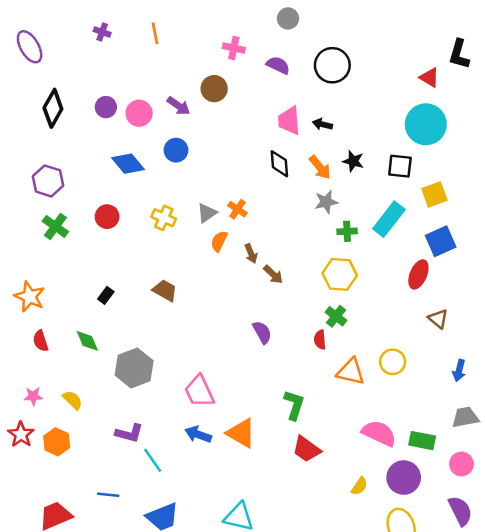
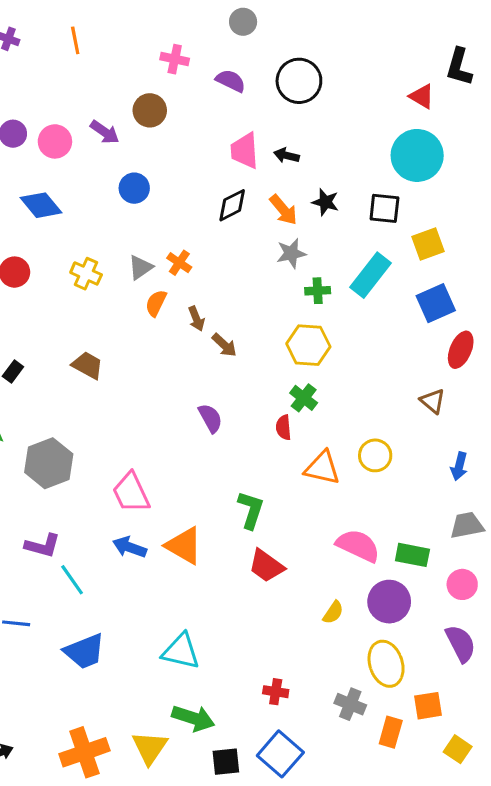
blue circle: (176, 150) -> (134, 188), moved
black diamond: (279, 164) -> (232, 205), turned 68
red ellipse: (418, 274) -> (461, 350), moved

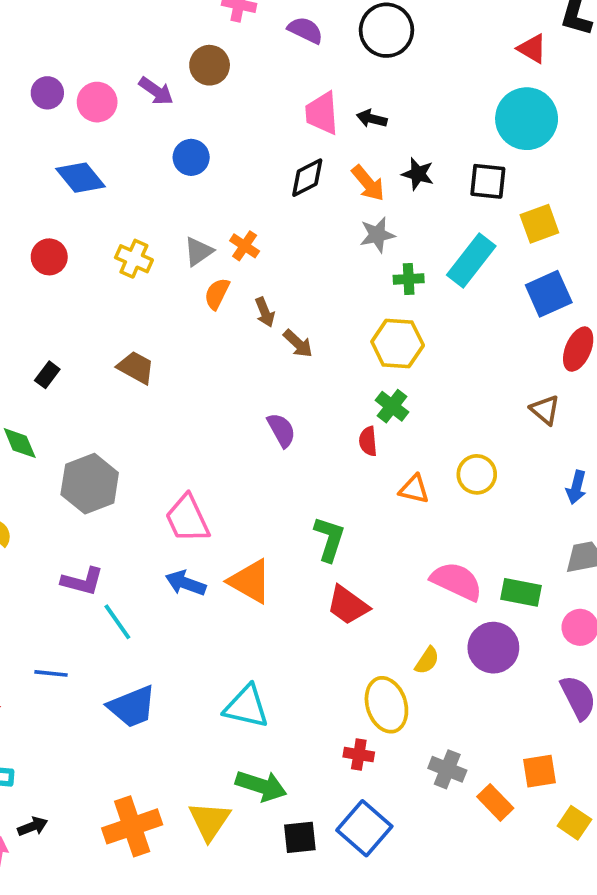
orange triangle: (322, 468) -> (414, 489), size x0.7
yellow ellipse: (386, 664) -> (386, 705), moved
orange rectangle: (391, 732) -> (495, 802), turned -60

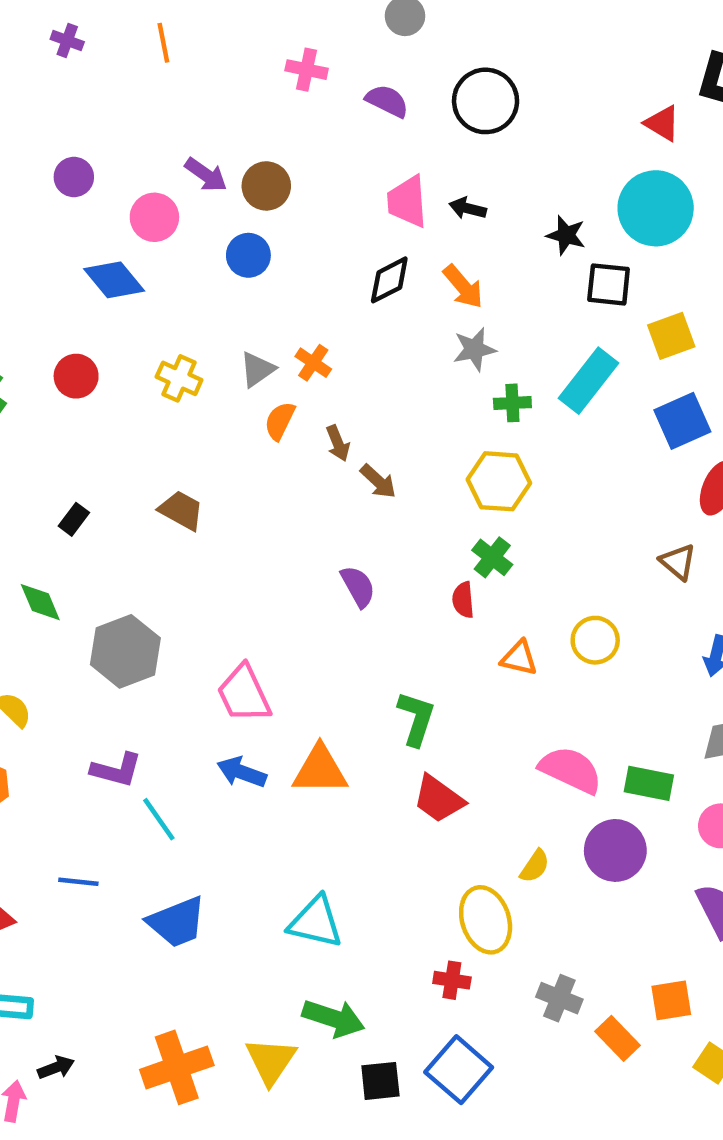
brown circle: (210, 65) -> (266, 186), moved
pink circle: (97, 102) -> (154, 217), moved
black star: (418, 174) -> (566, 235), moved
orange triangle: (250, 581) -> (320, 770), turned -30

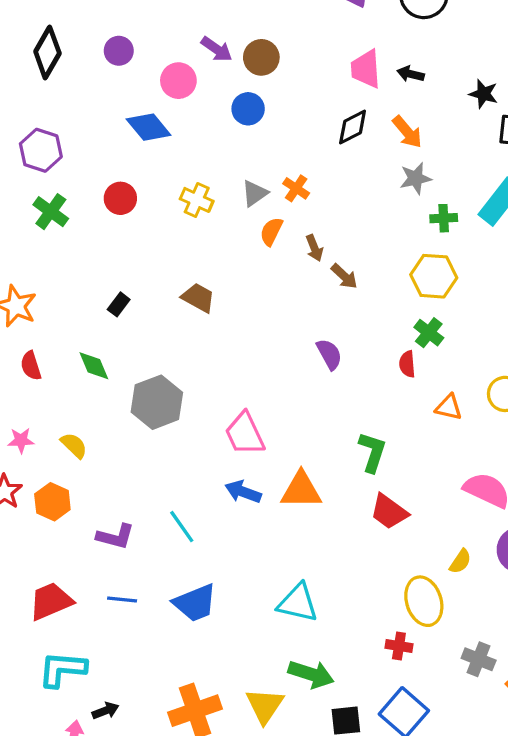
purple L-shape: (116, 770) -> (115, 537), moved
blue line: (78, 882) -> (122, 600), moved

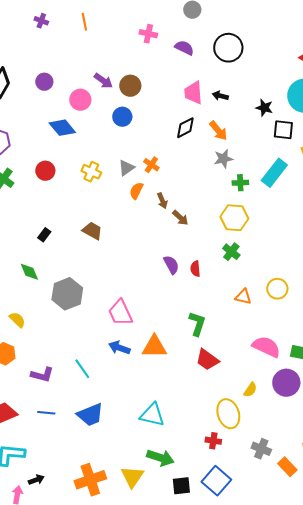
red semicircle: (407, 364) -> (195, 269), moved

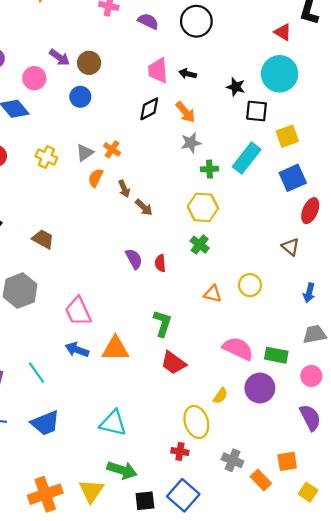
brown trapezoid: (92, 231) -> (43, 239), moved

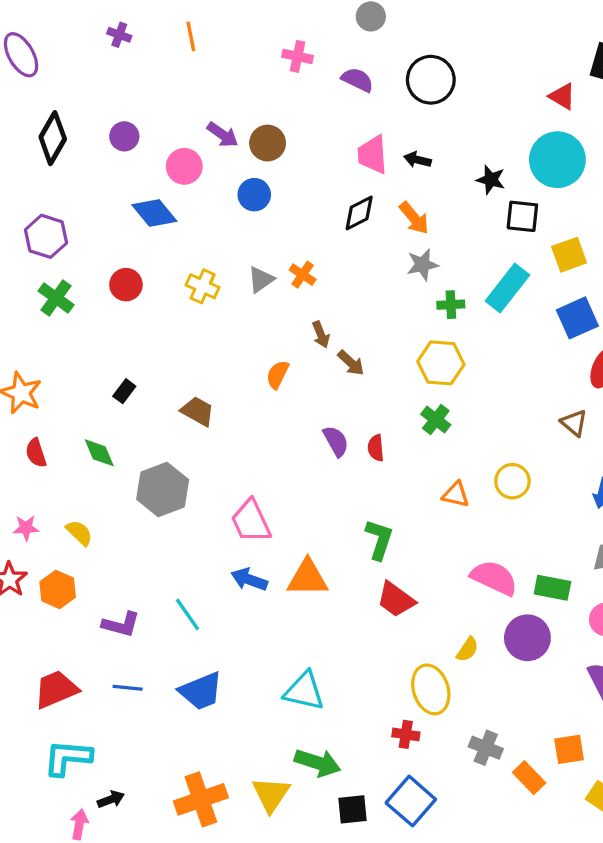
orange semicircle: (96, 178) -> (278, 375), moved

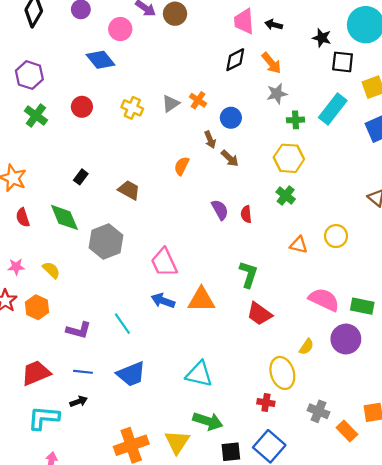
blue circle: (254, 195) -> (231, 118), moved
green diamond: (99, 453) -> (64, 217), size x1.4
black arrow: (111, 799) -> (79, 401), moved

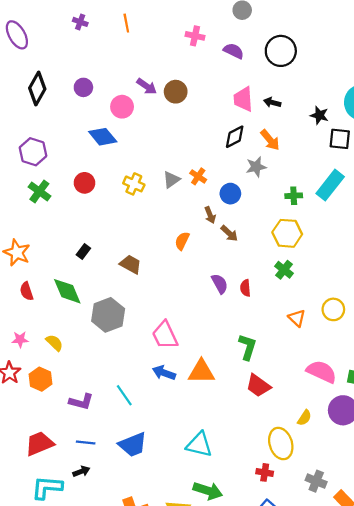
gray star: (277, 94) -> (256, 167), moved
orange triangle: (299, 245) -> (297, 318), turned 30

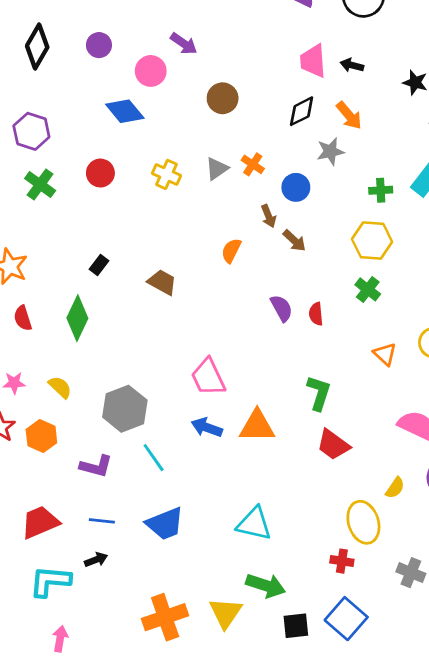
brown circle: (176, 92) -> (223, 98), moved
green diamond: (67, 291) -> (77, 318), turned 48
gray hexagon: (108, 315) -> (125, 409), moved

